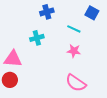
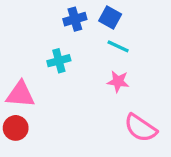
blue square: (92, 13) -> (110, 18), moved
pink semicircle: (76, 83) -> (140, 128), moved

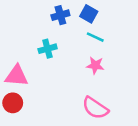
pink semicircle: (140, 128) -> (95, 108), moved

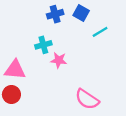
cyan line: (95, 37) -> (100, 32), moved, turned -56
pink star: (95, 65) -> (59, 60), moved

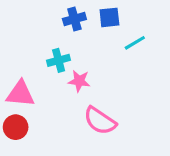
blue square: (81, 13) -> (109, 17), turned -35
pink semicircle: (87, 99) -> (100, 121), moved

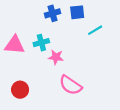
pink triangle: (20, 94) -> (14, 45), moved
red circle: (16, 127) -> (20, 90), moved

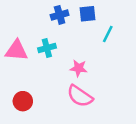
cyan line: (95, 30) -> (108, 34), turned -32
pink star: (56, 57) -> (79, 68), moved

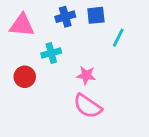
pink triangle: (16, 50) -> (22, 25), moved
red circle: (23, 101) -> (25, 77), moved

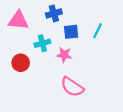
blue square: (96, 15) -> (71, 32), moved
pink star: (86, 75) -> (64, 55), moved

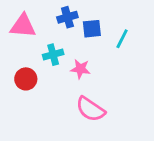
blue square: (71, 32) -> (92, 29), moved

